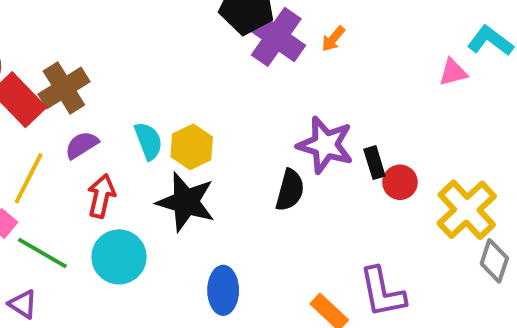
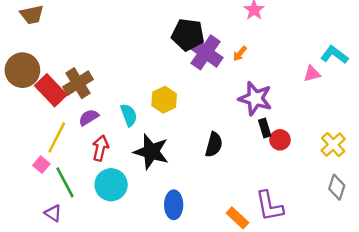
purple star: (325, 145) -> (255, 98), moved
yellow hexagon: (192, 147) -> (164, 100), moved
yellow cross: (467, 210) -> (333, 145), moved, size x0.7
green line: (42, 253) -> (65, 182), turned 32

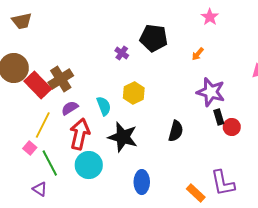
purple cross: (206, 52) -> (122, 53), moved, size x0.5
red arrow: (100, 148) -> (80, 134), size x1.4

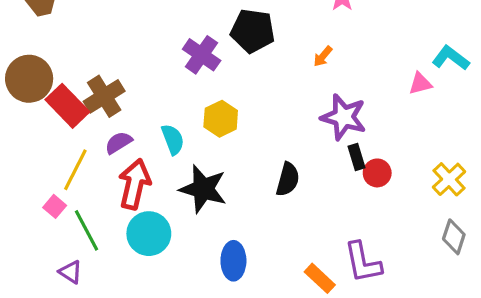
purple cross: (122, 53) -> (202, 55), size x1.6

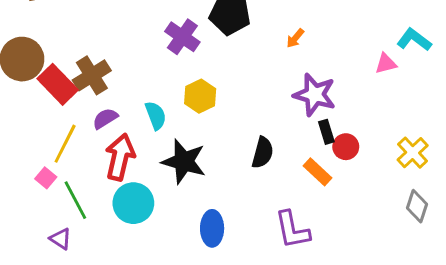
purple L-shape: (363, 262) -> (292, 230), moved
orange rectangle: (320, 278) -> (318, 172), moved

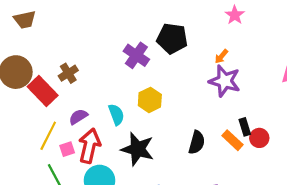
brown cross: (92, 75) -> (68, 73), moved, size x0.7
purple star: (315, 95) -> (225, 81), moved
orange rectangle: (318, 172) -> (232, 140), moved
pink square: (46, 178) -> (67, 149), moved, turned 32

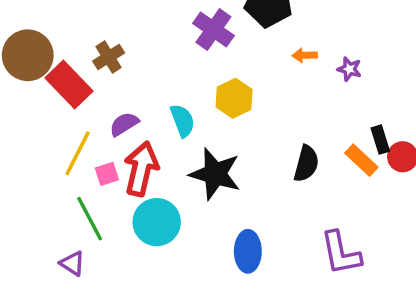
orange arrow: (221, 56) -> (305, 55), moved, turned 48
purple star: (225, 81) -> (349, 69), size x0.5

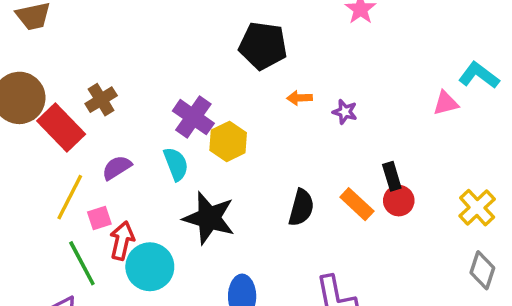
purple cross: (213, 29) -> (193, 117), moved
black rectangle: (380, 140) -> (392, 176), moved
red arrow: (141, 169) -> (122, 241), moved, size x0.7

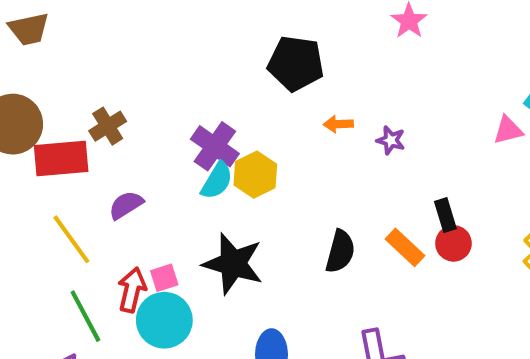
red rectangle: (61, 127) -> (61, 158), turned -51
cyan semicircle: (176, 164) -> (217, 181), moved, turned 52
yellow line: (70, 197) -> (71, 239), turned -63
pink square: (99, 218) -> (164, 278), moved

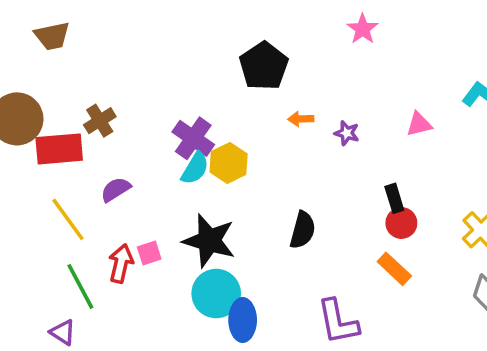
brown trapezoid: (29, 29) -> (52, 36), moved
black pentagon: (296, 63) -> (264, 66), turned 30
pink triangle: (508, 130) -> (419, 124), moved
orange rectangle: (405, 247) -> (394, 269), moved
cyan circle: (164, 320) -> (216, 294), moved

